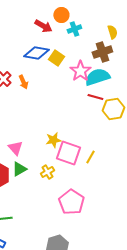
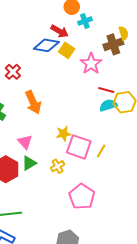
red arrow: (43, 26) -> (60, 31), moved
yellow semicircle: (112, 32) -> (123, 33), moved
cyan semicircle: (97, 77) -> (108, 105), moved, size x0.7
orange arrow: (23, 82) -> (33, 102), moved, size x1.6

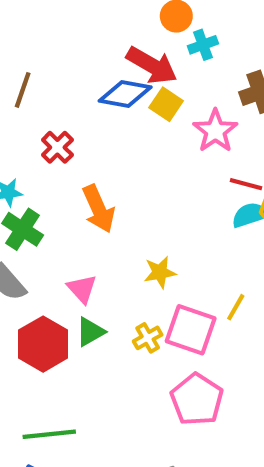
red arrow: (60, 31) -> (152, 65), size x1.4
pink square: (79, 147) -> (191, 330), moved

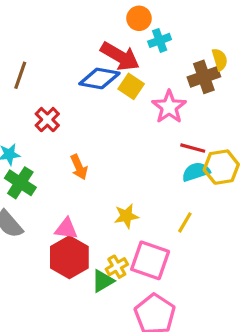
orange arrow: (98, 209) -> (79, 167), size x0.7
pink triangle: (82, 289) -> (66, 229), turned -40
yellow line: (236, 307) -> (185, 222), moved
green triangle: (90, 332) -> (103, 281), moved
red hexagon: (43, 344) -> (69, 257), moved

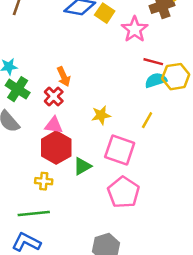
red cross: (47, 120) -> (54, 96), moved
yellow cross: (117, 267) -> (44, 181), moved, turned 35

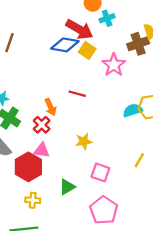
red line: (153, 62) -> (77, 94), moved
yellow line: (147, 120) -> (139, 160), moved
red hexagon: (56, 148) -> (28, 167), moved
pink square: (120, 150) -> (100, 172), size x0.7

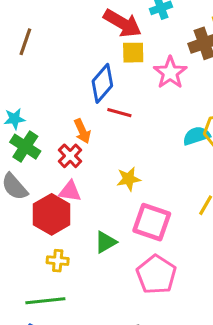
blue diamond: (65, 45) -> (102, 83), moved, turned -60
yellow square: (87, 50) -> (133, 53), turned -35
pink square: (100, 172) -> (152, 222), size x1.4

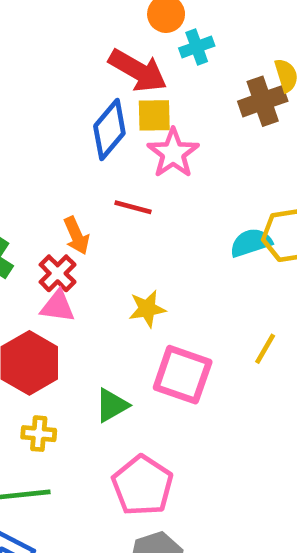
pink star: (170, 73) -> (173, 153), moved
blue diamond: (102, 83) -> (109, 130), moved
pink triangle: (70, 191) -> (58, 306), moved
pink pentagon: (156, 275) -> (142, 485), moved

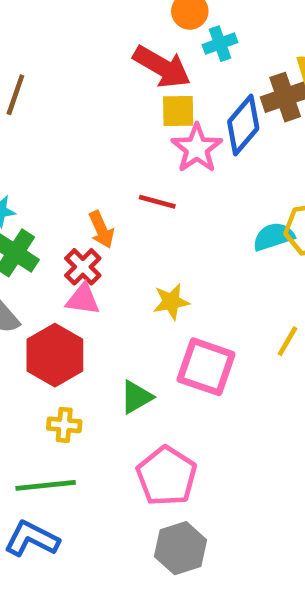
blue diamond: (109, 130) -> (243, 125), moved

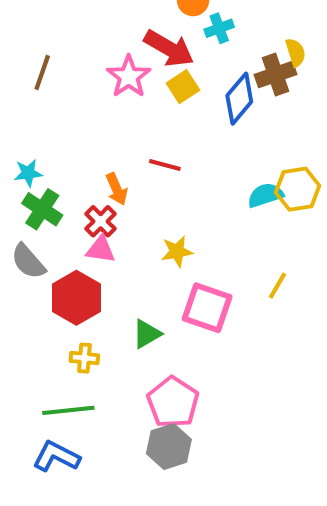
yellow square: (178, 111) -> (183, 87), turned -32
pink star: (197, 148) -> (129, 77), moved
gray hexagon: (180, 548) -> (169, 446), moved

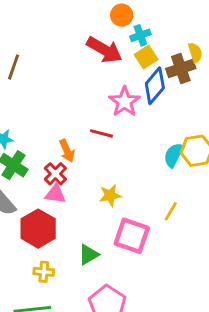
pink star: (129, 77) -> (125, 102), moved
yellow square: (183, 87) -> (146, 57), moved
cyan semicircle: (265, 195) -> (174, 155), turned -45
yellow line: (277, 286) -> (171, 211), moved

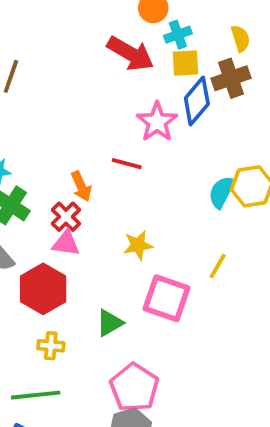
yellow semicircle: (195, 53) -> (240, 38), moved
yellow square: (146, 57) -> (185, 63), turned 30

